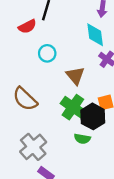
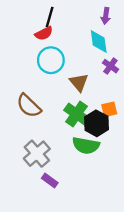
red semicircle: (27, 26) -> (44, 33), moved
cyan circle: (47, 53) -> (51, 60), size x1.5
green semicircle: (82, 139) -> (86, 145), size x1.6

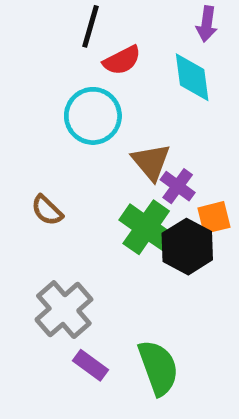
red semicircle: (44, 33) -> (122, 60), moved
purple cross: (110, 66) -> (178, 186), moved
brown semicircle: (29, 106) -> (47, 210), size x0.6
green semicircle: (86, 145) -> (158, 368), moved, turned -120

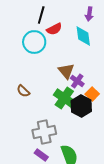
cyan circle: (93, 116) -> (34, 42), moved
orange square: (214, 218) -> (92, 94), turned -32
gray cross: (64, 310) -> (44, 132), moved, turned 30

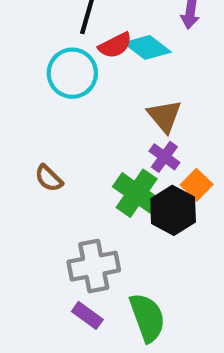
cyan diamond: (83, 36) -> (147, 47), moved, turned -45
brown triangle: (66, 71) -> (164, 116), moved

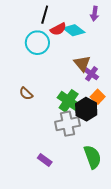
purple cross: (164, 157) -> (91, 74), moved
gray cross: (94, 266) -> (68, 124), moved
green semicircle: (147, 318) -> (92, 157), moved

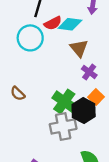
cyan diamond: (74, 30) -> (70, 24), turned -30
brown triangle: (82, 63) -> (79, 48), moved

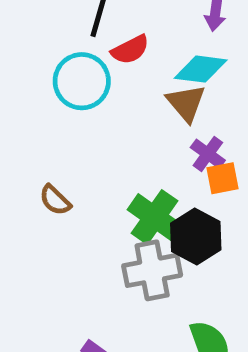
cyan diamond: (70, 24) -> (201, 69), moved
orange square: (96, 97) -> (222, 178), moved, turned 35

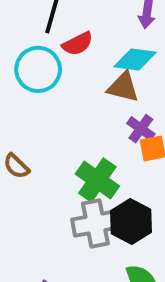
brown triangle: (186, 103) -> (123, 87), turned -36
black hexagon: (196, 236) -> (131, 222), moved

